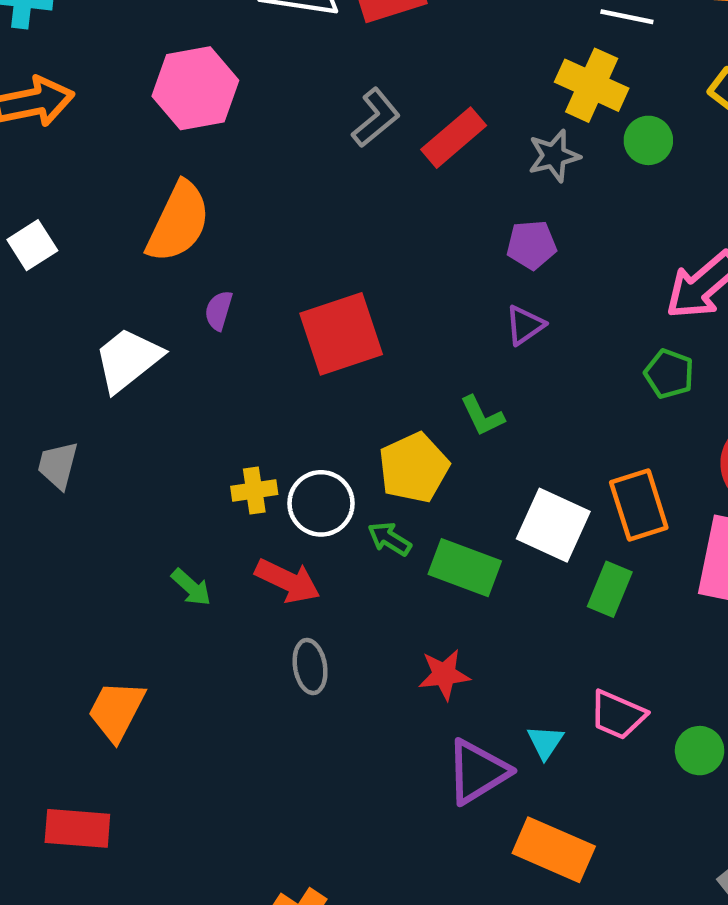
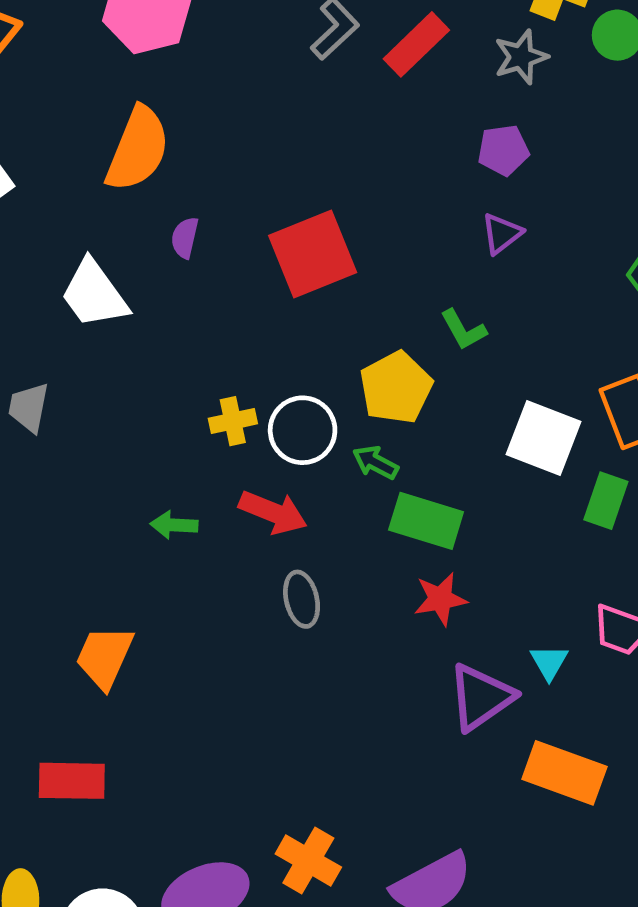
white trapezoid: (128, 360) -> (94, 294), turned -84
green rectangle: (465, 568) -> (426, 521), moved
green arrow: (191, 587) -> (174, 525), turned 144

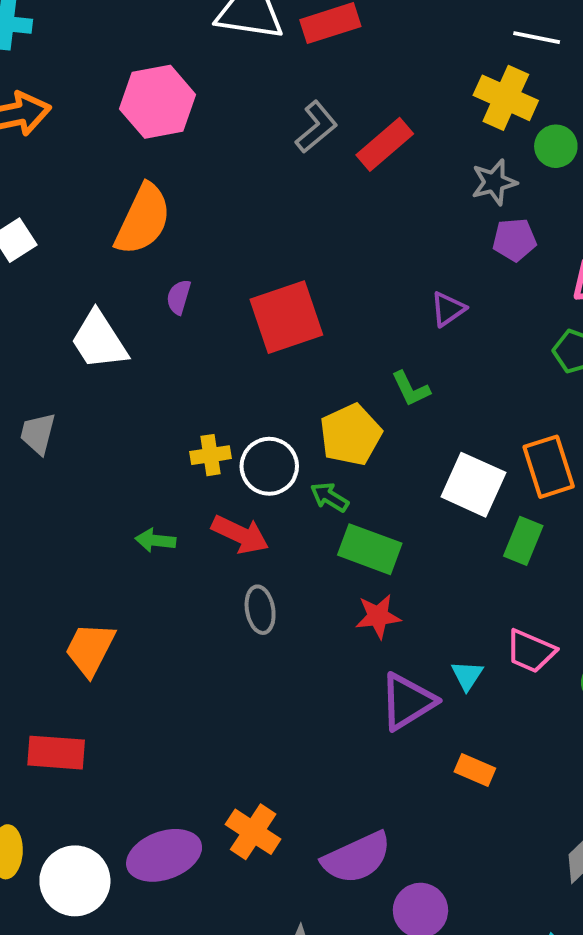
gray star: (521, 57) -> (494, 182), moved
purple pentagon: (503, 150) -> (514, 240), moved
orange rectangle: (564, 773) -> (475, 770), size x0.6

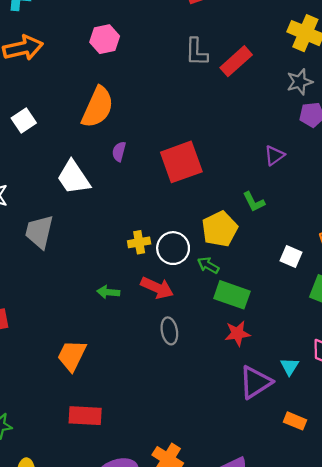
pink hexagon: (158, 102) -> (105, 39), size x0.7
gray L-shape: (316, 127) -> (196, 52), turned 132
gray trapezoid: (38, 433) -> (39, 232), size x1.4
white square: (473, 485) -> (291, 256), size x0.6
red rectangle: (56, 753) -> (85, 416), moved

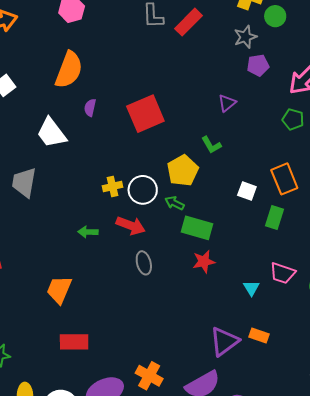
purple triangle: (255, 382) -> (224, 342), moved

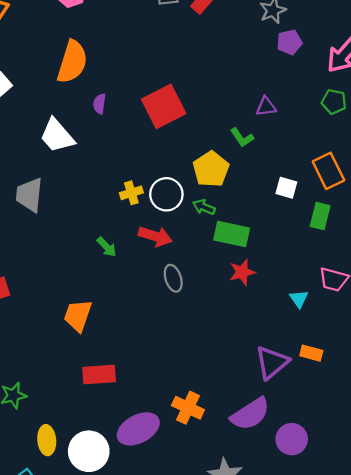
purple triangle: (227, 103) -> (266, 107), moved, turned 36
green arrow: (88, 232) -> (107, 247), turned -132

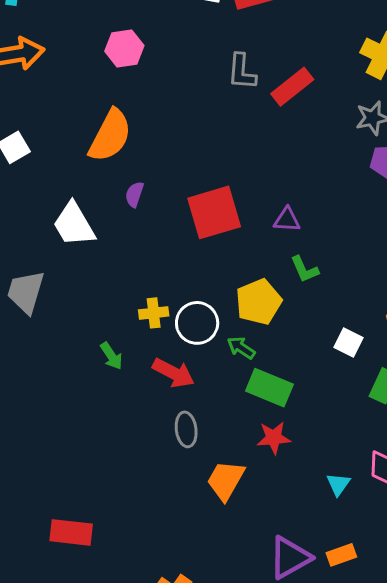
purple triangle: (266, 107) -> (287, 220), moved
green arrow: (107, 247) -> (111, 356), moved
orange trapezoid: (78, 316) -> (226, 480), moved
orange rectangle: (311, 353) -> (341, 555), turned -45

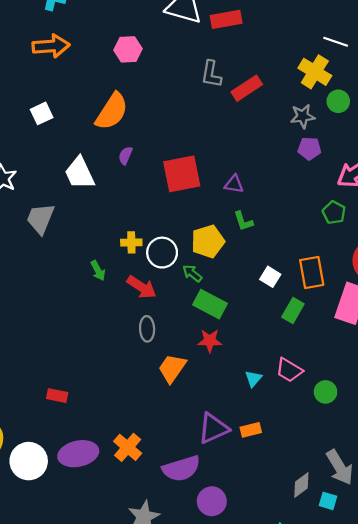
red rectangle: (71, 532) -> (57, 396), size x0.7

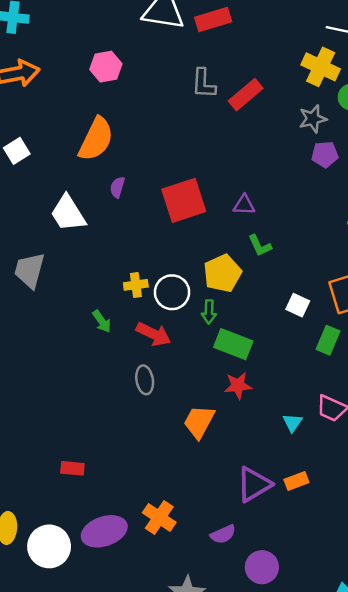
green arrow: (192, 273) -> (209, 312), turned -120
gray ellipse: (147, 329) -> (145, 380), moved
purple semicircle: (181, 469) -> (223, 534), size x0.6

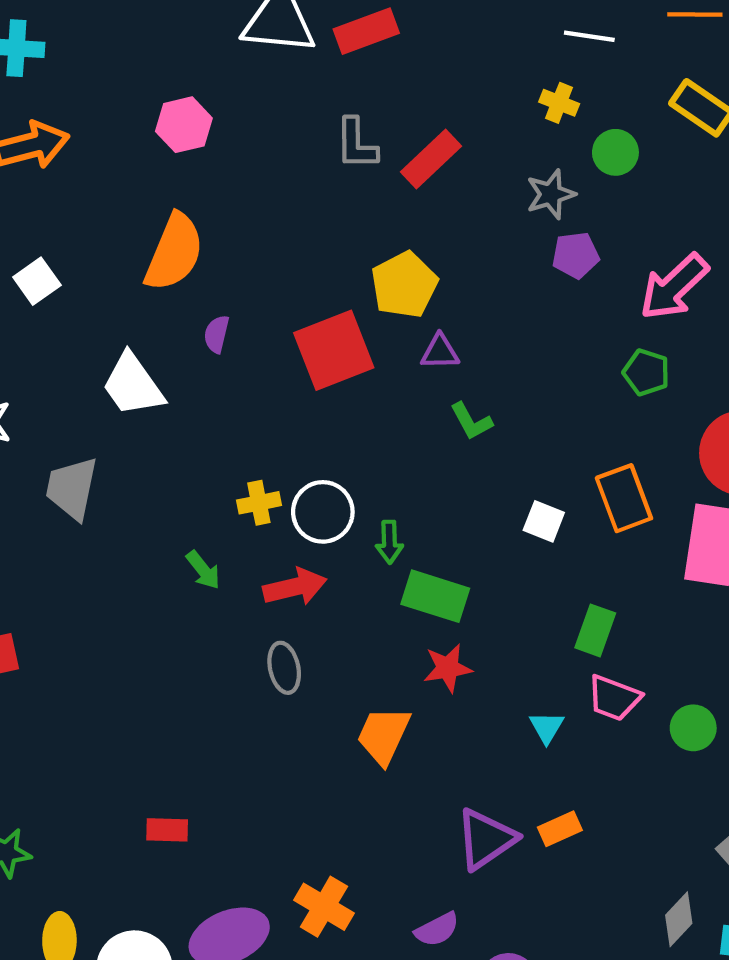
yellow cross: (321, 67) -> (559, 103), size x0.6
yellow pentagon: (222, 273) -> (404, 285), moved
red arrow: (154, 334) -> (295, 587), turned -36
green rectangle: (328, 340) -> (595, 630), moved

